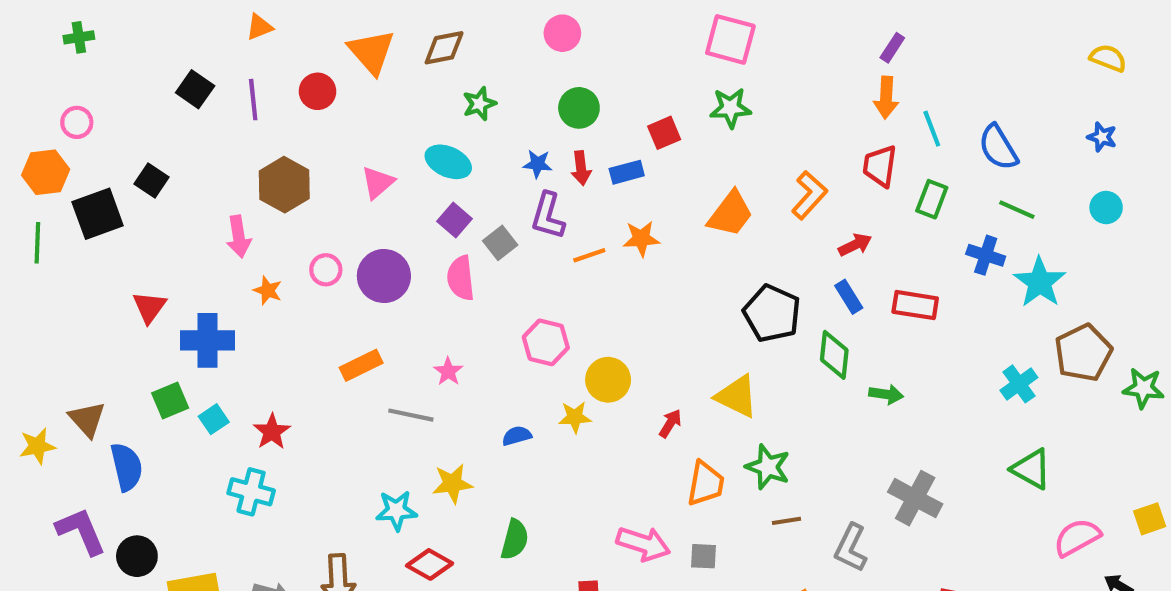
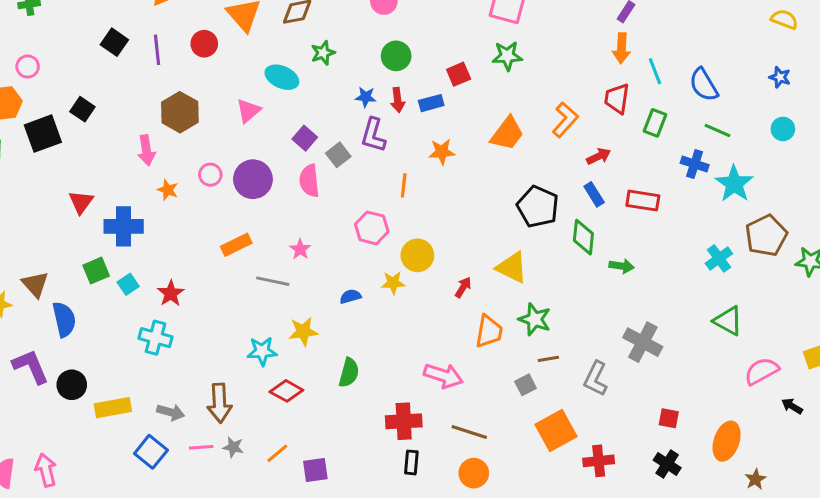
cyan ellipse: (448, 162) -> (282, 77), moved
orange line: (589, 255) -> (404, 185), moved, turned -65
gray square: (703, 556) -> (526, 385), moved, turned -30

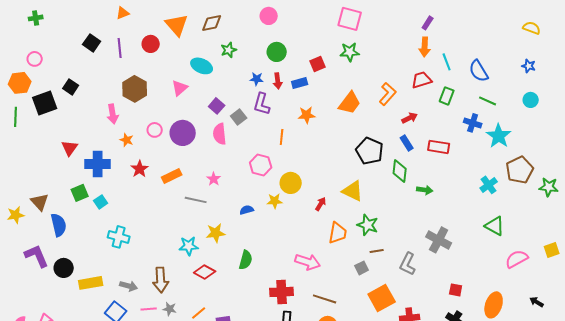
red trapezoid: (617, 99) -> (422, 80), turned 65
red star: (171, 293) -> (140, 169), moved
black arrow: (792, 406) -> (537, 302), moved

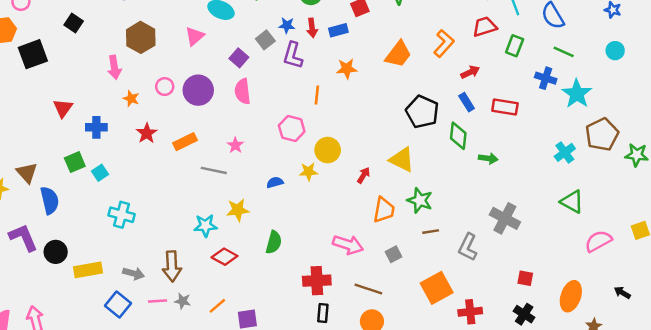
black square: (71, 87) -> (74, 23), moved
gray square: (239, 117) -> (265, 40), moved
blue cross: (98, 164) -> (96, 127), size x0.7
gray square: (362, 268) -> (394, 254), moved

